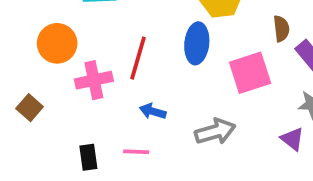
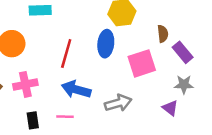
pink cross: (94, 80) -> (25, 84), moved
blue arrow: (153, 111) -> (76, 89), size x1.6

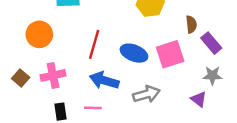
blue ellipse: (106, 44) -> (134, 53), moved, turned -75

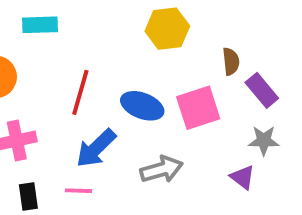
blue arrow: (104, 80) -> (96, 148), turned -60

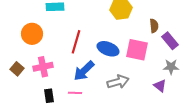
pink square: (198, 108) -> (137, 50), turned 30

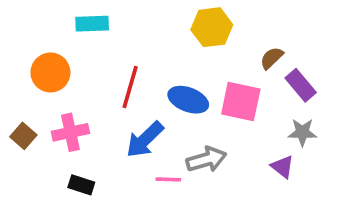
brown semicircle: (154, 26) -> (272, 58), turned -128
pink line: (75, 93) -> (168, 179), moved
black rectangle: (49, 96) -> (81, 185), turned -64

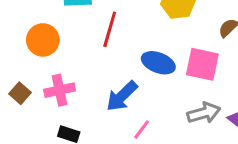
red line: (130, 87) -> (110, 29), moved
gray arrow: (206, 160) -> (204, 113), moved
pink line: (168, 179) -> (142, 130), turned -55

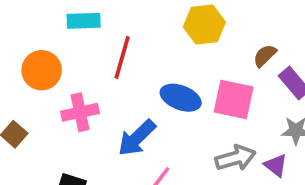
pink cross: (60, 90) -> (80, 112), moved

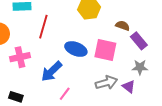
brown semicircle: (265, 56) -> (123, 26), turned 64

